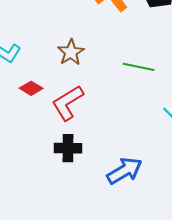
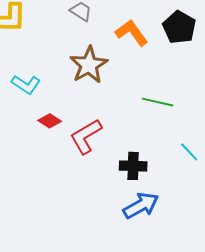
brown star: (71, 52) -> (89, 65), moved, size x1.4
black cross: (68, 148) -> (133, 166), moved

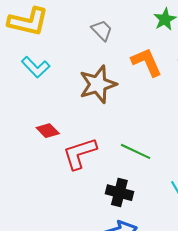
cyan L-shape: (26, 84) -> (36, 67), moved
green line: (158, 102) -> (136, 151), moved

